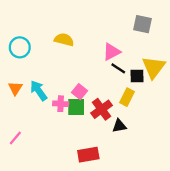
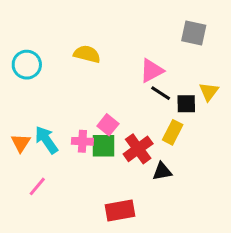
yellow triangle: (154, 67) -> (209, 92), size x0.6
orange triangle: (15, 88) -> (21, 143), moved
cyan arrow: (39, 90) -> (46, 140), moved
pink line: (15, 138) -> (37, 186), moved

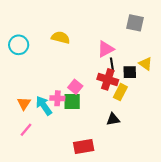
yellow triangle: (209, 92) -> (146, 64), turned -32
black line: (161, 93) -> (112, 65), turned 48
cyan arrow: (46, 140) -> (44, 106), moved
orange triangle: (21, 143) -> (24, 104), moved
red cross: (138, 149) -> (108, 79), moved, turned -36

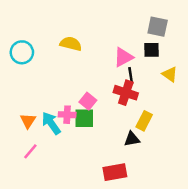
black square: (130, 72) -> (151, 50), moved
yellow rectangle: (120, 92) -> (144, 121), moved
red rectangle: (84, 147) -> (115, 172), moved

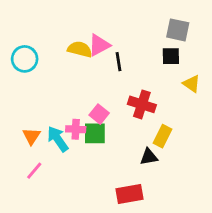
pink triangle: (123, 57) -> (99, 45), moved
black line: (131, 76) -> (118, 62), moved

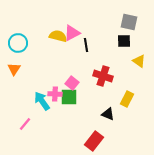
orange triangle: (32, 136) -> (14, 69), moved
yellow rectangle: (163, 136) -> (127, 99), moved
black triangle: (149, 157) -> (108, 114), turned 32
red rectangle: (129, 194) -> (94, 141), turned -42

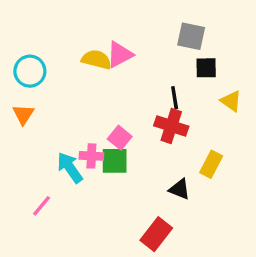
gray square: (129, 22) -> (191, 36), moved
black line: (86, 45) -> (175, 98), moved

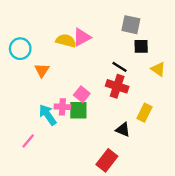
black line: (175, 98) -> (119, 67), turned -49
orange triangle: (23, 114) -> (42, 70), moved

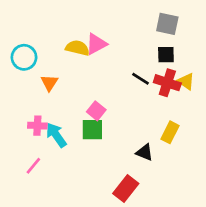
gray square: (131, 25) -> (167, 24), moved
red cross: (117, 86) -> (167, 83), moved
pink cross: (62, 107) -> (37, 126), moved

